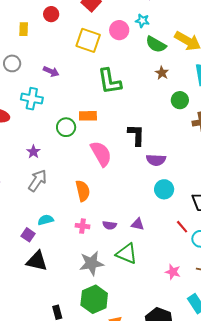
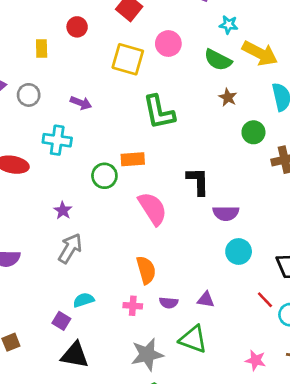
cyan star: (142, 21) -> (229, 25), moved
orange semicircle: (83, 191) -> (146, 270), moved

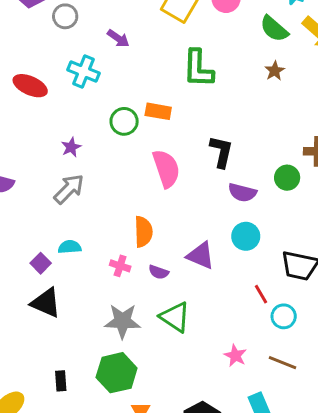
green circle: (253, 132) -> (287, 178), moved
purple triangle: (206, 300) -> (201, 256), moved, size x1.5

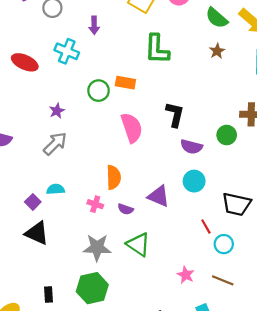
purple arrow: (118, 38) -> (94, 25), turned 54

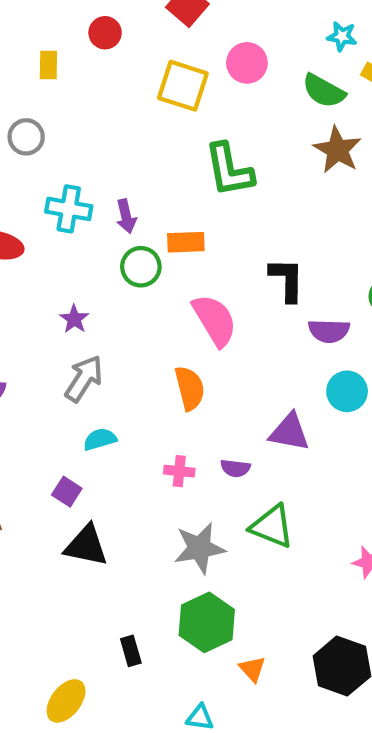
purple arrow: (94, 25) -> (126, 216), moved
brown star: (217, 51) -> (337, 150), size x1.6
orange semicircle: (114, 177) -> (190, 388), moved
cyan semicircle: (56, 189) -> (100, 439), moved

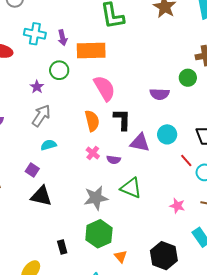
orange rectangle: (186, 242) -> (91, 50), size x1.6
green circle: (141, 267) -> (59, 70), moved
black L-shape: (287, 280) -> (122, 119), moved
cyan circle: (347, 391) -> (167, 134), moved
pink cross: (179, 471) -> (93, 153), moved, turned 32

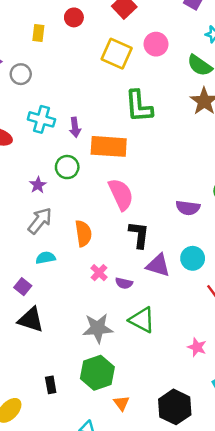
orange semicircle: (92, 121) -> (83, 233), moved

